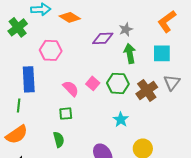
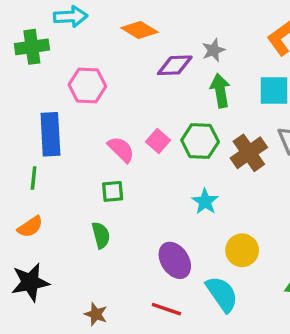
orange diamond: (70, 17) -> (140, 30), moved
green cross: (18, 27) -> (32, 47), turned 30
orange semicircle: (17, 135) -> (30, 227), size x0.7

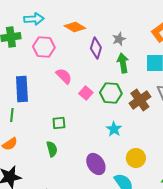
purple diamond: (175, 65) -> (96, 48), turned -70
pink hexagon: (87, 86) -> (44, 47), moved
pink semicircle: (121, 149) -> (64, 76), moved

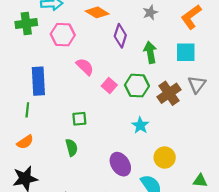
gray star: (119, 39) -> (150, 12), moved

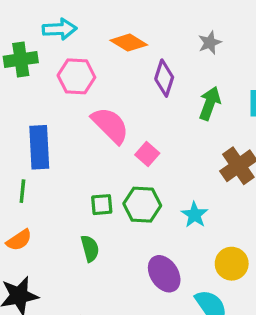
green arrow: (150, 52) -> (210, 103), turned 30
pink semicircle: (85, 67) -> (110, 125), size x1.4
green hexagon: (137, 86) -> (142, 205), moved

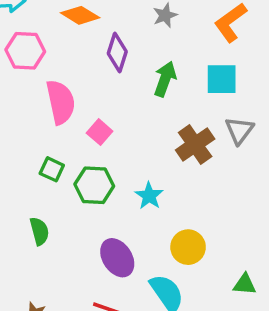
pink semicircle: (110, 125) -> (61, 102), turned 33
green square: (102, 205) -> (52, 169), moved, turned 30

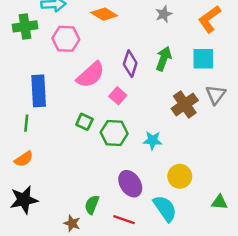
purple diamond: (117, 52) -> (130, 64), moved
pink semicircle: (61, 102) -> (91, 75), turned 60
cyan star: (149, 196) -> (153, 140), turned -30
green semicircle: (39, 231) -> (92, 205), moved, turned -144

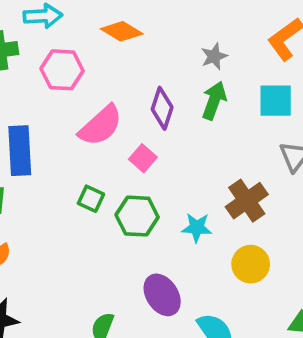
gray star: (164, 14) -> (214, 56), moved
brown cross: (185, 104) -> (247, 201), moved
yellow circle: (180, 176) -> (251, 264), moved

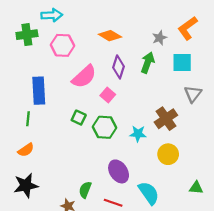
orange diamond: (122, 31) -> (110, 36), moved
gray star: (214, 56) -> (159, 38), moved

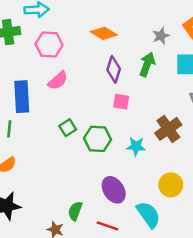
pink semicircle: (84, 77) -> (58, 81), moved, size x0.7
pink square: (108, 95) -> (121, 102), moved, turned -32
green square: (79, 118) -> (68, 128), turned 32
yellow circle: (168, 154) -> (171, 185), moved

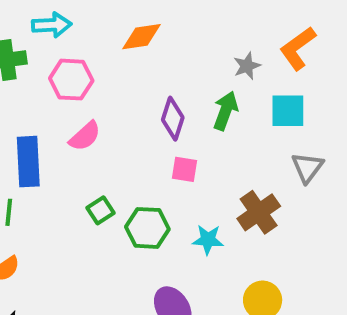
orange diamond: (104, 33) -> (142, 37), moved, turned -40

